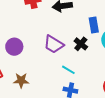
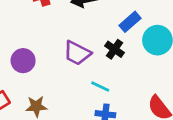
blue rectangle: (94, 25) -> (130, 22), turned 63

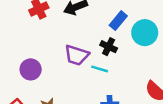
cyan line: (100, 86) -> (100, 69), moved

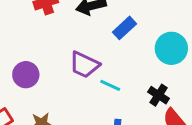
blue rectangle: (118, 21) -> (124, 28), moved
black cross: (109, 47) -> (159, 95), moved

